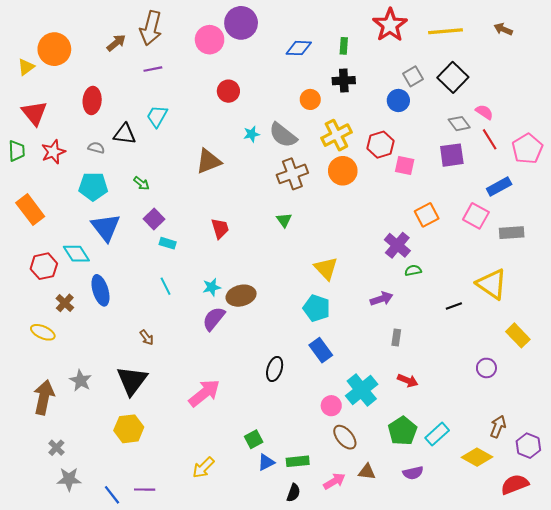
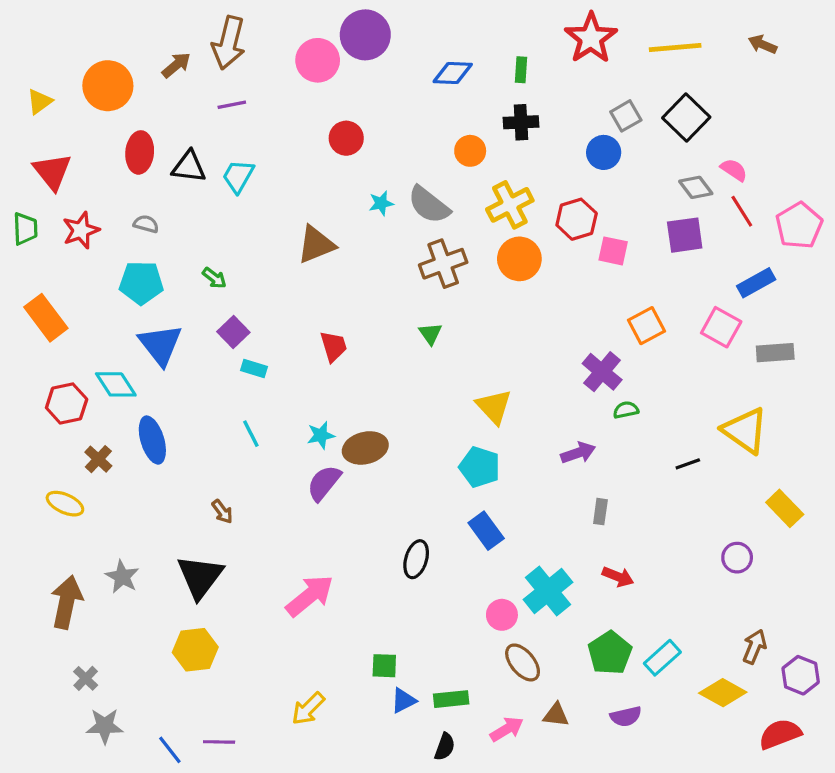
orange circle: (54, 49) -> (108, 86), moved
black triangle: (125, 134) -> (189, 167), moved
green square: (254, 439) -> (384, 666), turned 30

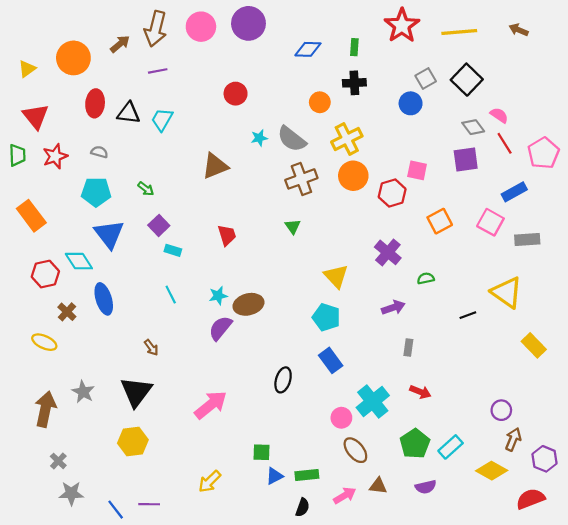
pink circle: (318, 60) -> (201, 27), moved
red hexagon: (577, 219) -> (392, 193), moved
purple cross: (602, 372) -> (388, 252), moved
purple circle: (737, 558) -> (501, 410), moved

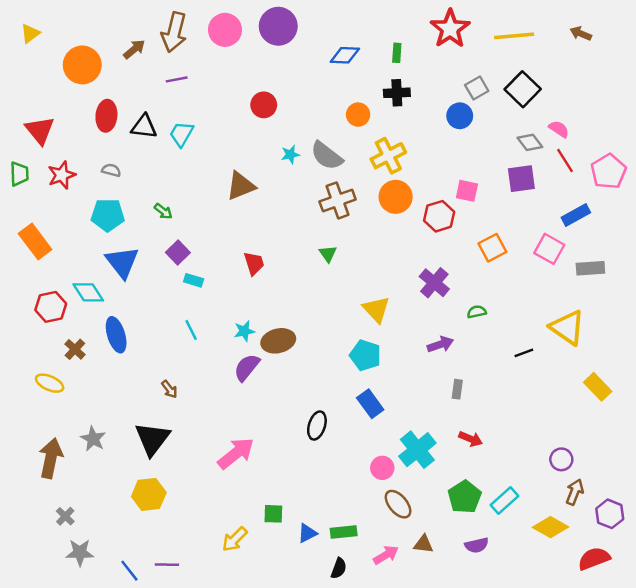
yellow triangle: (27, 69) -> (30, 33), moved
green square: (261, 452) -> (273, 514), moved

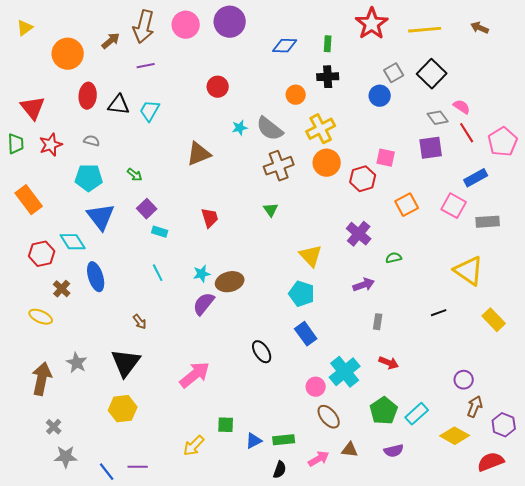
black line: (524, 353) -> (439, 313), moved
black ellipse: (317, 426) -> (262, 352), turned -50

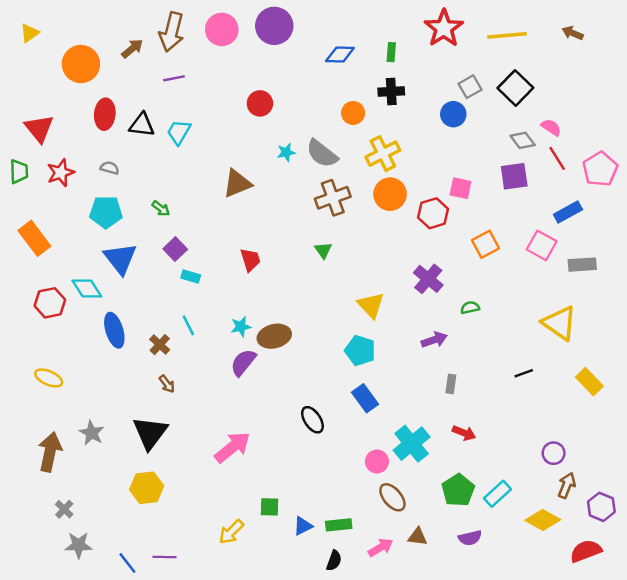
brown cross: (62, 289) -> (160, 345), moved

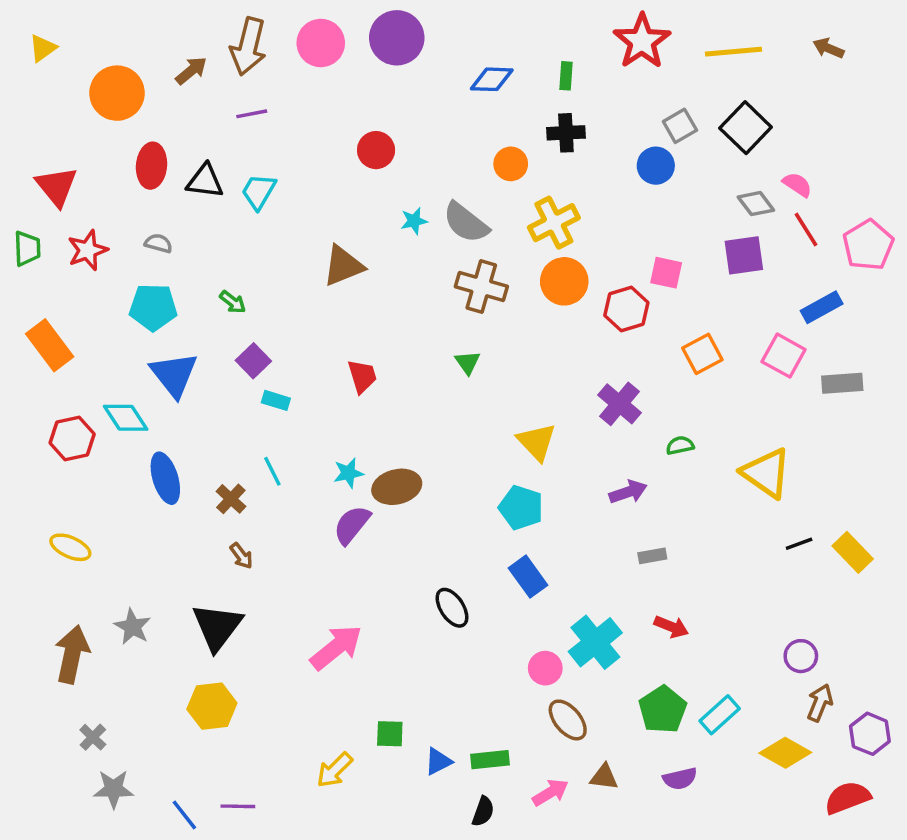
brown cross: (333, 198) -> (481, 286), turned 36
yellow triangle: (560, 323) -> (766, 473), moved
black line: (524, 373) -> (799, 544), moved
gray rectangle: (451, 384) -> (652, 556), turned 72

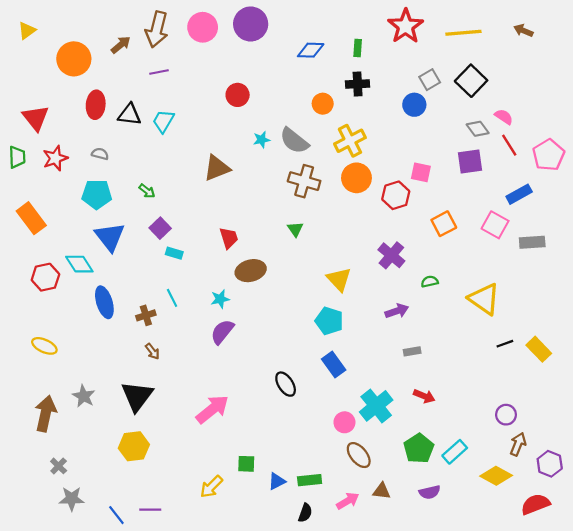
brown ellipse: (397, 487) -> (251, 271), moved
brown cross: (231, 499) -> (146, 315), turned 30

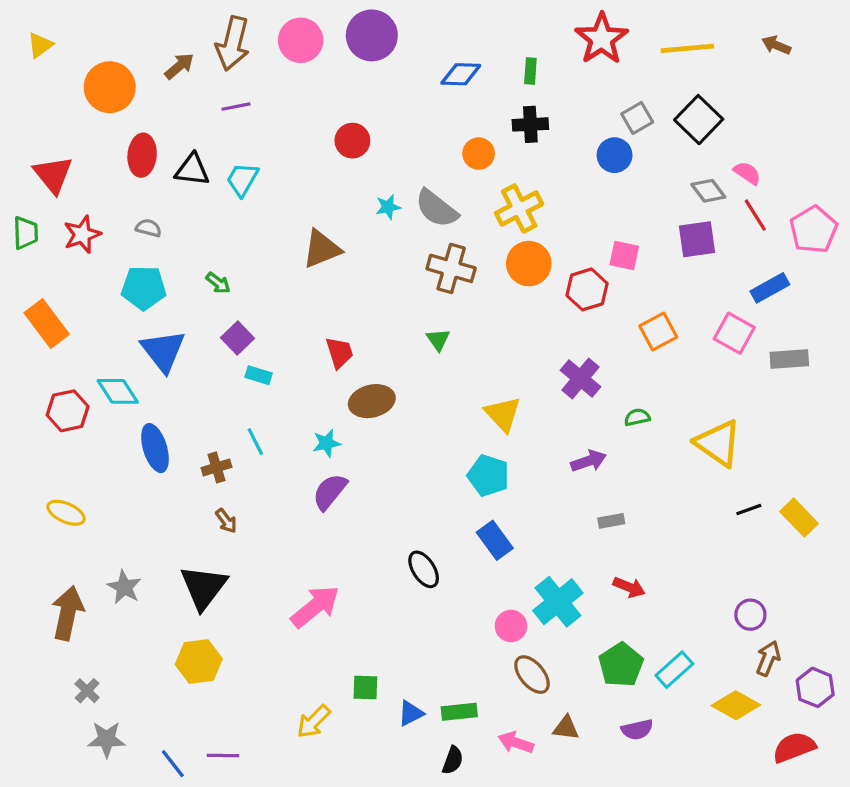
pink arrow: (348, 501) -> (516, 742), turned -130

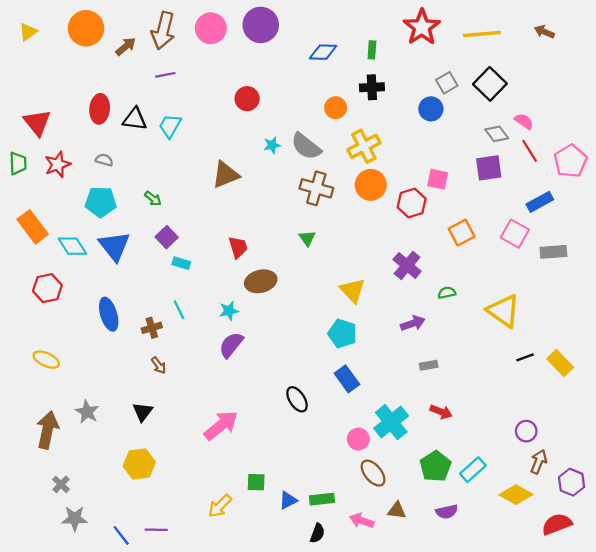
orange circle: (110, 87) -> (86, 28), moved
cyan diamond: (118, 391) -> (72, 246), moved
black triangle: (204, 587) -> (143, 412), size x0.6

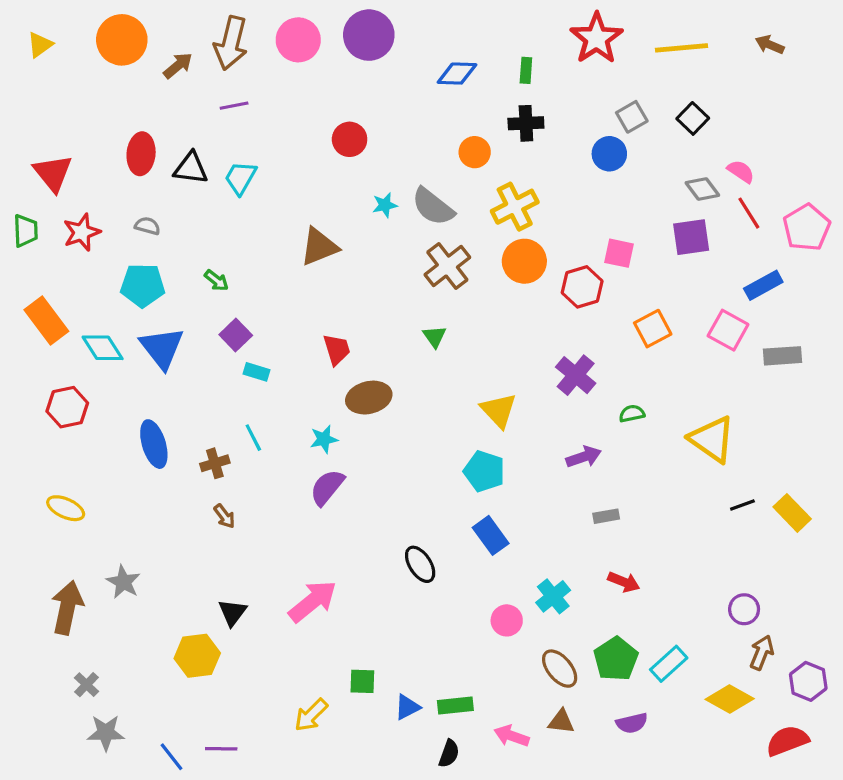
black square: (490, 84) -> (693, 118), size x0.7
brown cross: (316, 188) -> (447, 266), turned 36
black triangle: (143, 412) -> (232, 612), moved
cyan cross: (391, 422) -> (553, 596), size x0.7
brown ellipse: (373, 473) -> (560, 669), moved

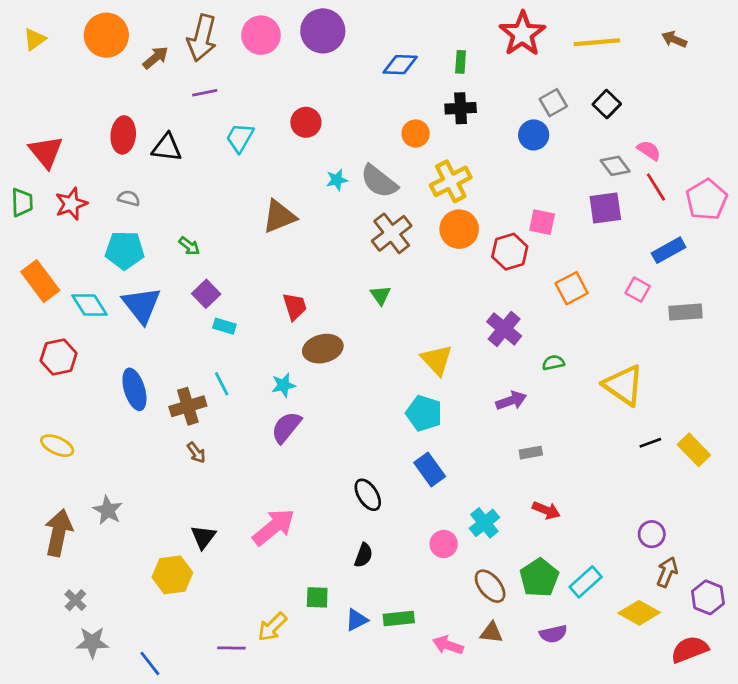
cyan trapezoid: (240, 178) -> (240, 138), moved
pink square: (728, 330) -> (638, 290), size x0.7
brown cross: (215, 463) -> (188, 406), size x1.4
purple line: (221, 749) -> (231, 648), moved
black semicircle: (449, 754) -> (364, 555), moved

